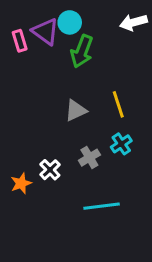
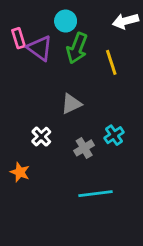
purple triangle: (45, 32) -> (40, 48), moved
yellow line: (118, 104) -> (111, 62), moved
white cross: (50, 170) -> (41, 137), moved
orange star: (21, 183) -> (20, 172), turned -30

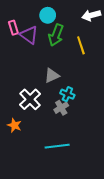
cyan cross: (114, 135) -> (67, 94), moved, turned -32
white cross: (41, 137) -> (30, 99), size x1.5
cyan line: (96, 194) -> (57, 146), moved

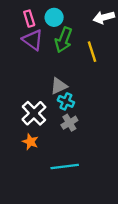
pink rectangle: (13, 28) -> (29, 19), moved
cyan cross: (67, 94) -> (66, 101), moved
orange star: (14, 125) -> (30, 142), moved

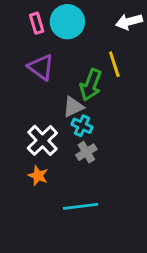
cyan circle: (54, 17) -> (67, 22), size x1.5
purple triangle: (33, 40) -> (41, 67), moved
green arrow: (64, 40) -> (91, 85), moved

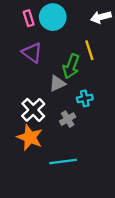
cyan cross: (82, 126) -> (85, 98), moved, turned -35
orange star: (38, 176) -> (30, 137), size x1.6

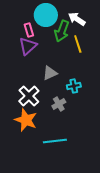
white arrow: (101, 17) -> (77, 19), moved, turned 48
pink rectangle: (29, 18) -> (29, 30), moved
purple triangle: (32, 53) -> (28, 46), turned 42
green arrow: (71, 66) -> (62, 31), moved

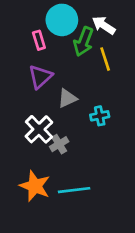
purple triangle: (28, 46) -> (40, 77), moved
gray cross: (59, 104) -> (59, 144), moved
orange star: (26, 120) -> (35, 186), moved

